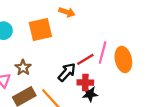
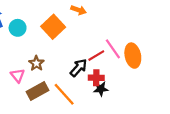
orange square: (40, 29) -> (53, 27), turned -30
pink line: (103, 53) -> (113, 49), turned -50

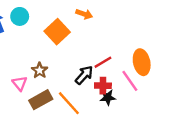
cyan circle: (18, 28) -> (20, 16), moved
pink line: (113, 49) -> (130, 81), moved

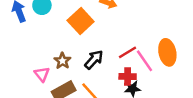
black arrow: (84, 75) -> (94, 60), moved
pink line: (130, 81) -> (144, 61), moved

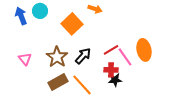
brown star: (62, 61) -> (57, 57), size x1.5
pink triangle: (42, 74) -> (25, 59), moved

